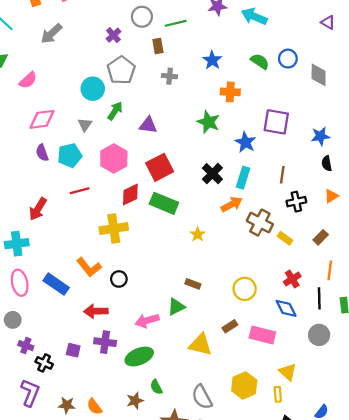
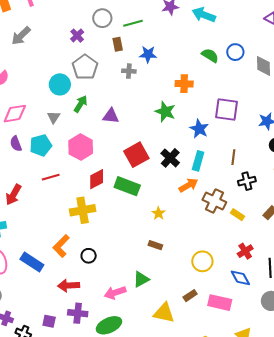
blue star: (212, 60) -> (148, 54), moved, turned -30
red square: (160, 167) -> (136, 155), moved
orange L-shape: (89, 267) -> (61, 246), turned 85
brown rectangle: (193, 284) -> (155, 245), moved

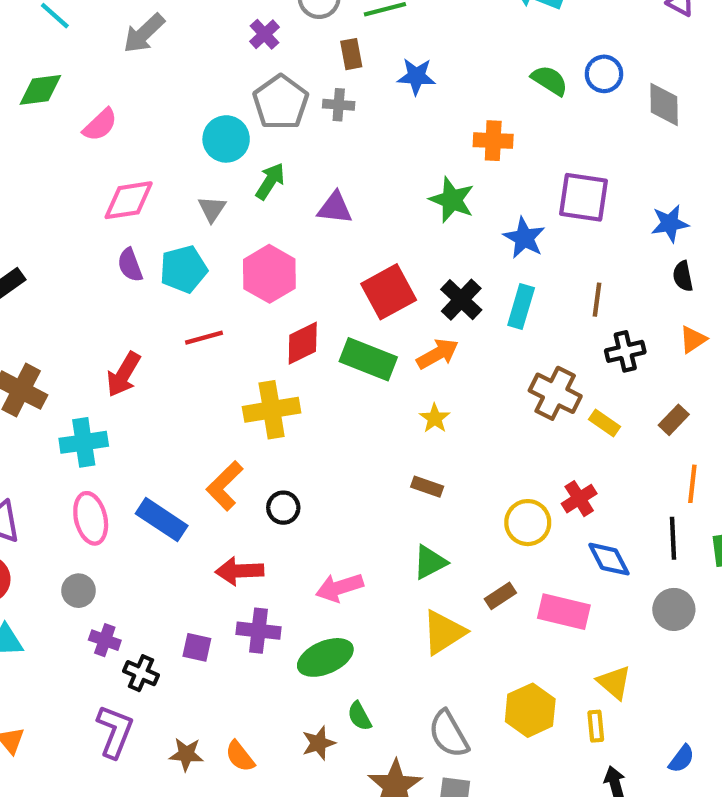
gray cross: (129, 71) -> (339, 105), moved
orange arrow: (188, 185) -> (438, 354), moved
red cross: (245, 251) -> (579, 499), moved
green triangle: (141, 279) -> (430, 562), moved
yellow triangle: (164, 313) -> (444, 632), turned -45

